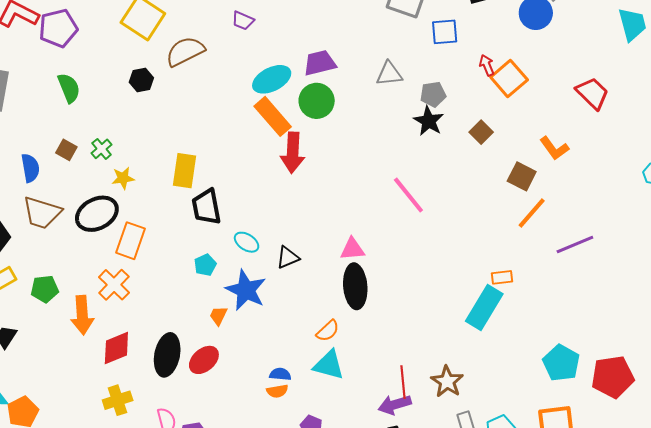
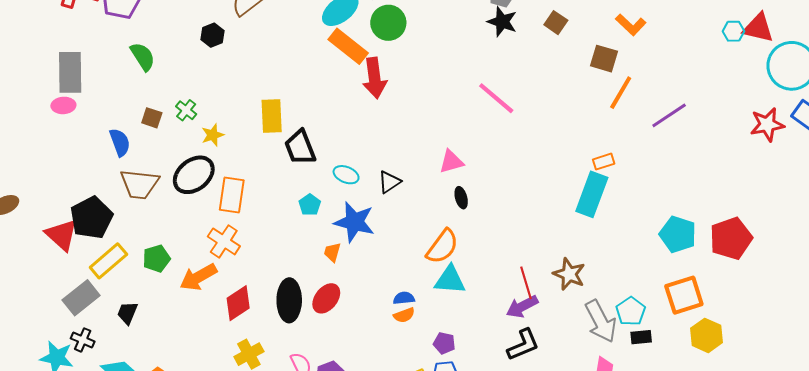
black ellipse: (355, 286) -> (461, 198), size x0.5
orange arrow: (82, 315) -> (198, 277), turned 75
orange semicircle: (328, 331) -> (442, 247), size x1.5

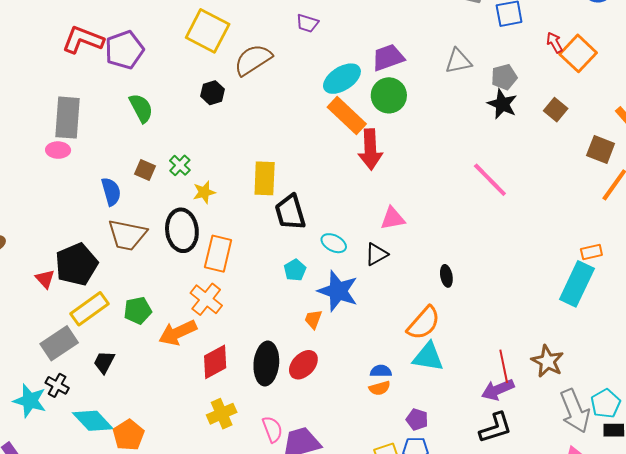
pink triangle: (451, 162) -> (393, 218), moved
black ellipse: (194, 175) -> (182, 230), turned -63
red triangle: (62, 235) -> (45, 279), size x0.6

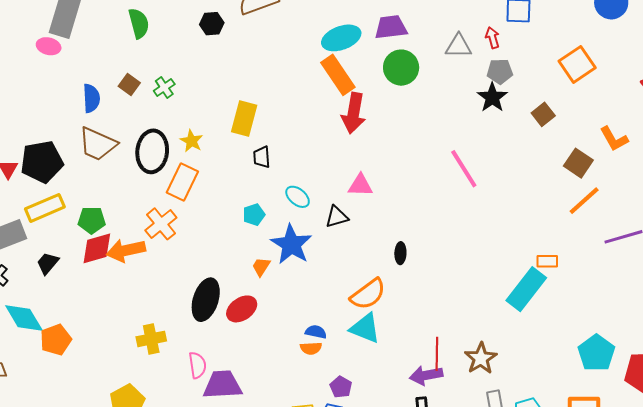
red arrow: (555, 43) -> (492, 38), moved
green circle: (389, 95) -> (401, 68), moved
yellow star: (204, 192) -> (192, 141), moved, turned 30
black trapezoid: (290, 212) -> (262, 157), size x0.6
red diamond: (215, 362) -> (97, 248), moved

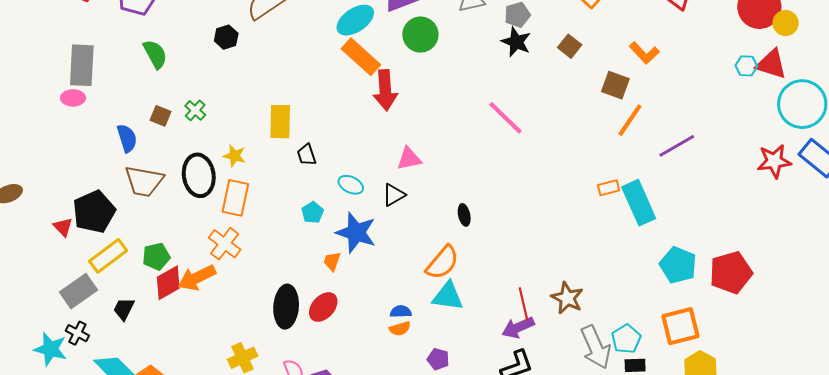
cyan rectangle: (526, 289) -> (639, 203), moved, turned -48

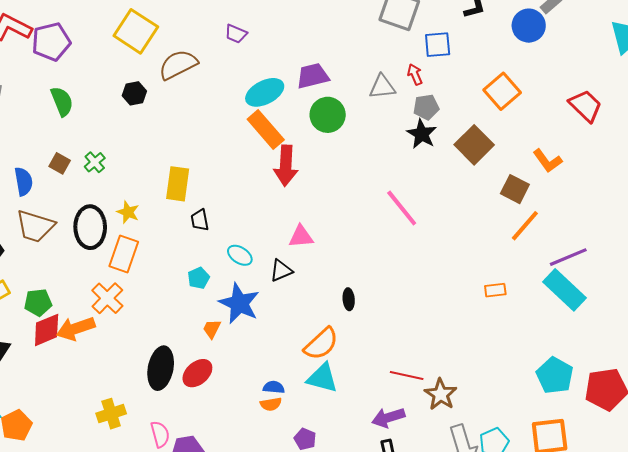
brown square: (570, 46) -> (474, 145), size x1.6
cyan rectangle: (639, 203) -> (564, 290), moved, turned -30
red line: (524, 304) -> (407, 375), moved, turned -72

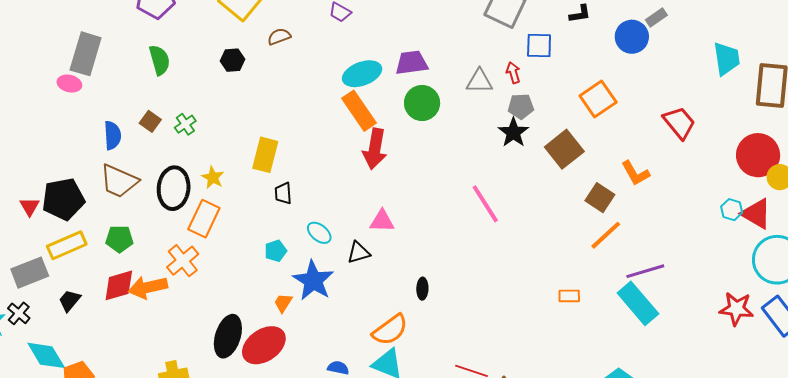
brown semicircle: (178, 65) -> (279, 36), size x0.6
green pentagon: (38, 302) -> (119, 239), moved
red ellipse: (197, 373) -> (264, 345), size x1.4

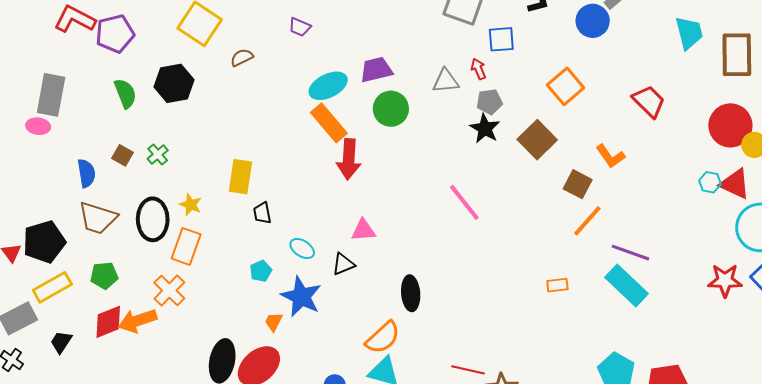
black hexagon: (233, 60) -> (174, 83), moved, size x1.6
purple line: (645, 271) -> (631, 253), turned 42
black ellipse: (422, 289) -> (411, 293), size x1.6

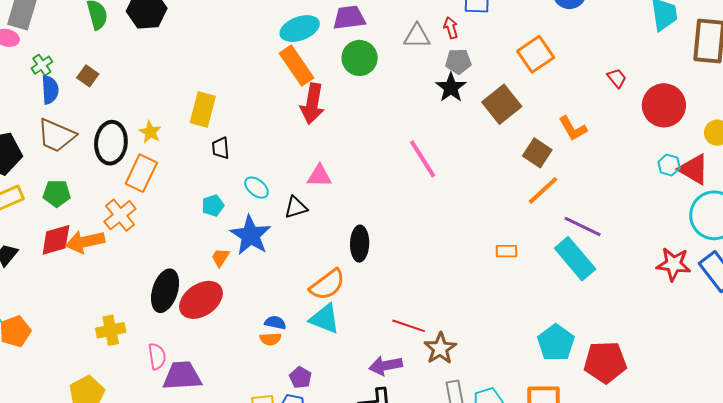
red trapezoid: (649, 101) -> (617, 78), size x0.6
red circle: (730, 125) -> (664, 105), moved
green cross: (158, 155) -> (42, 65), moved

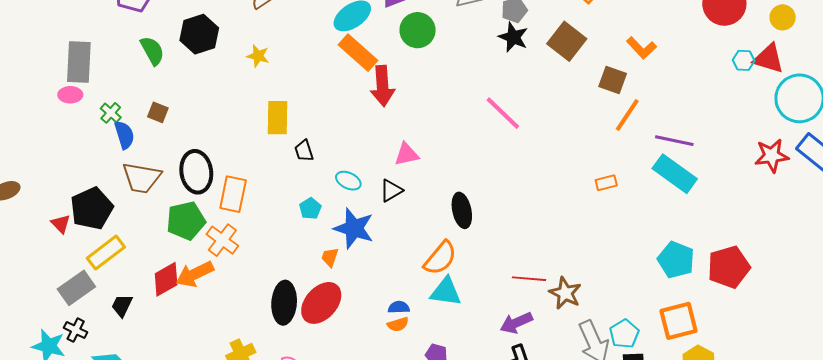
yellow star: (150, 132) -> (258, 56), moved
green pentagon: (57, 193) -> (186, 221), moved, size x1.4

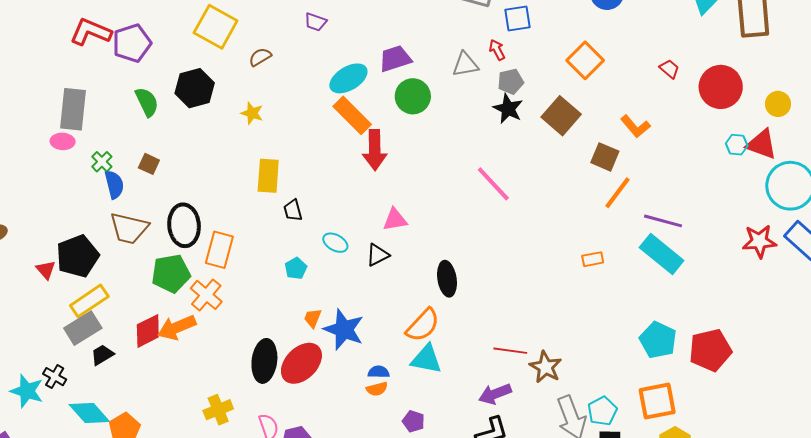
blue star: (354, 228) -> (344, 330), moved
gray rectangle: (76, 288) -> (83, 328), moved
black trapezoid: (122, 306) -> (102, 355), turned 30

